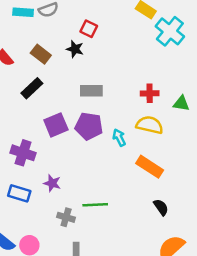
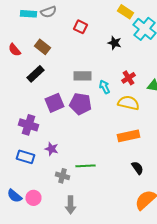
black star: (75, 49) -> (114, 43), moved
red cross: (150, 93) -> (128, 78), turned -32
cyan arrow: (119, 138) -> (104, 87), moved
orange rectangle: (150, 167) -> (128, 136), turned -45

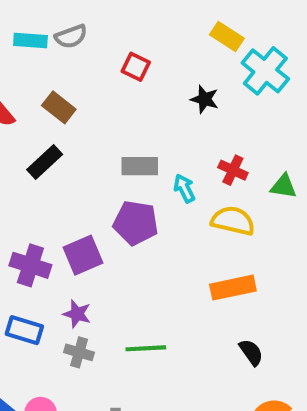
red cross: (128, 78) -> (233, 170), turned -32
purple square: (54, 103) -> (83, 255), moved
gray cross: (62, 176) -> (79, 352), moved

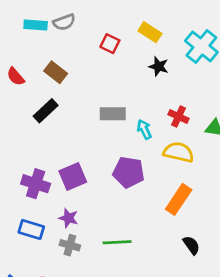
yellow rectangle: (227, 36) -> (150, 32), moved
purple pentagon: (136, 223) -> (128, 172), moved
orange rectangle: (233, 288) -> (179, 199), turned -44

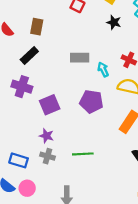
brown rectangle: (56, 72) -> (37, 27), turned 63
purple cross: (36, 184) -> (22, 87), moved
blue rectangle: (31, 229) -> (19, 160), moved

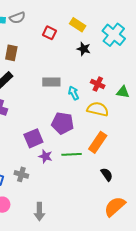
purple square: (50, 105) -> (33, 138), moved
purple star: (46, 136) -> (45, 156), moved
green line: (83, 154) -> (72, 154), moved

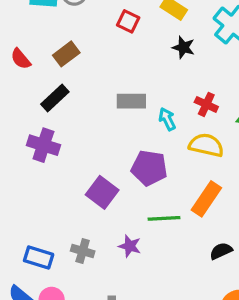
brown rectangle: (11, 53) -> (66, 54), turned 42
purple square: (33, 138) -> (102, 192), turned -30
purple star: (45, 156) -> (130, 246), moved
black semicircle: (107, 174) -> (221, 251), turned -80

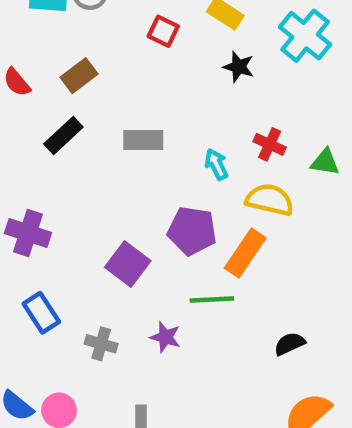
gray rectangle: (131, 101) -> (143, 140), moved
purple cross: (43, 145) -> (28, 233), moved
orange rectangle: (206, 199) -> (245, 253), moved
blue rectangle: (39, 258) -> (41, 313), moved, turned 40

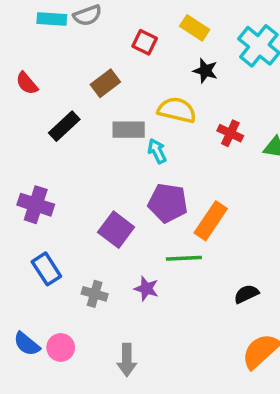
brown rectangle: (79, 76) -> (105, 83), moved
cyan arrow: (216, 164) -> (157, 151), moved
yellow semicircle: (270, 200) -> (177, 110), moved

